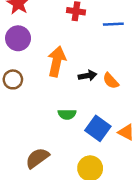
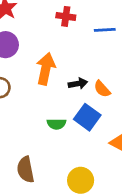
blue square: (98, 128) -> (87, 117), moved
brown semicircle: (37, 158) -> (26, 170), turned -65

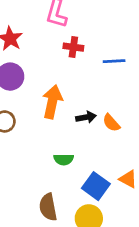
blue square: (87, 117) -> (96, 186), moved
brown semicircle: (26, 170) -> (48, 207), moved

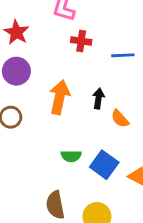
black arrow: (86, 117) -> (98, 98), moved, turned -72
blue square: (96, 186) -> (104, 165), moved

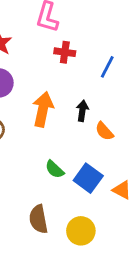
blue line: (123, 55) -> (107, 67), turned -60
green semicircle: (71, 156) -> (55, 169), turned 42

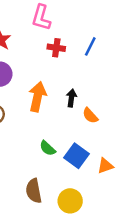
blue line: (107, 67) -> (90, 46), moved
orange triangle: (122, 190) -> (105, 166), turned -48

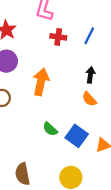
black arrow: (71, 98) -> (90, 75), moved
brown semicircle: (34, 191) -> (22, 174), moved

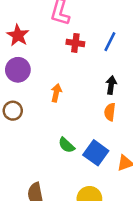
orange arrow: (41, 82) -> (56, 93), size x0.6
orange semicircle: (89, 99) -> (110, 112), turned 49

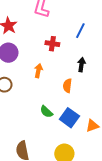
red cross: (75, 43) -> (52, 44), moved
orange semicircle: (110, 112) -> (67, 86), moved

